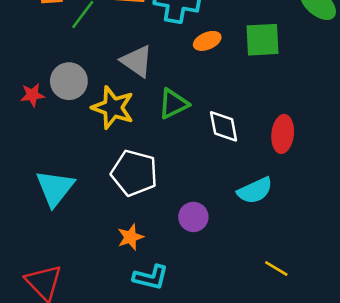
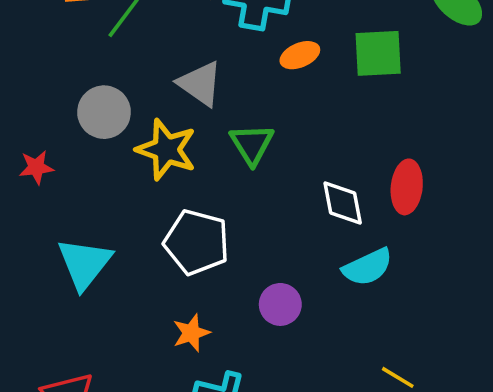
red star: (32, 95) -> (36, 167), moved
green triangle: (173, 104) -> (252, 144), turned -36
white diamond: (224, 126) -> (343, 203), moved

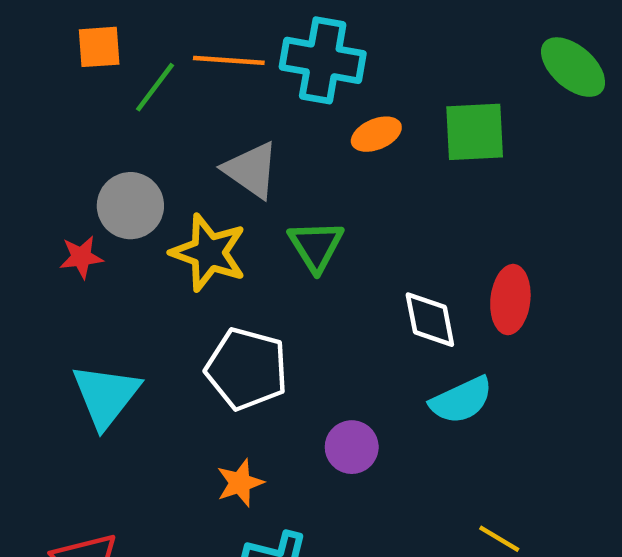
red star: (36, 167) -> (81, 257), moved

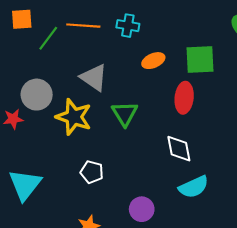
cyan cross: (323, 60) -> (128, 26), size x0.6
red ellipse: (510, 300) -> (184, 98), moved
white pentagon: (247, 369) -> (92, 172), size x0.6

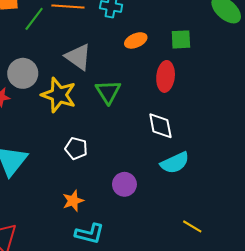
green square: (200, 60) -> (181, 39), size x0.7

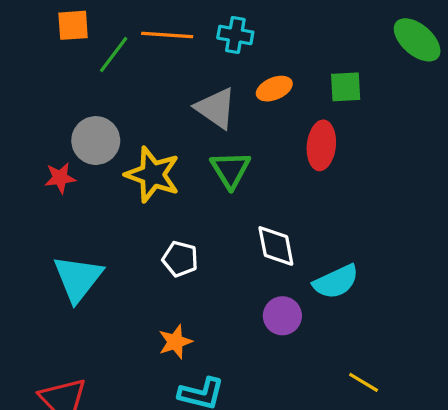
gray triangle: (78, 57) -> (216, 108), moved
white diamond: (160, 126) -> (276, 246), moved
purple circle: (124, 184) -> (282, 316), moved

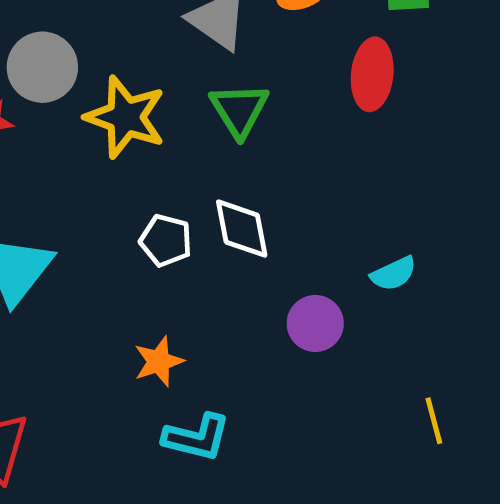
white diamond: (276, 246) -> (242, 229), moved
cyan semicircle: (336, 282) -> (394, 274), size x0.7
yellow line: (364, 382) -> (434, 421), turned 44

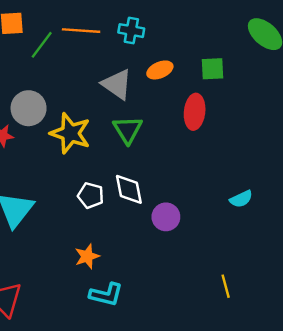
cyan semicircle: (394, 274) -> (241, 199), moved
purple circle: (315, 323) -> (166, 217), moved

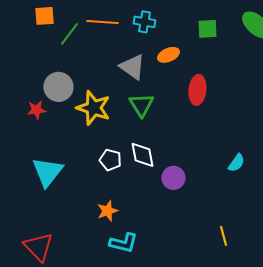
green square: (212, 69) -> (207, 29), moved
cyan semicircle: (241, 199) -> (236, 163), turned -30

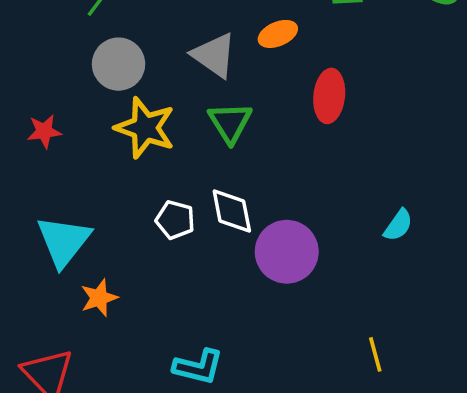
gray circle: (58, 87) -> (119, 64), moved
purple circle: (173, 178) -> (287, 252), size x1.5
orange star: (107, 211) -> (99, 298), moved

